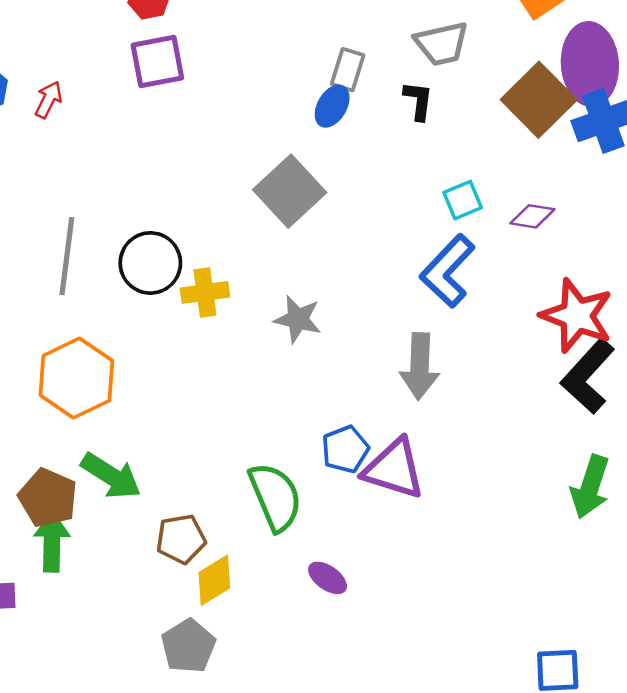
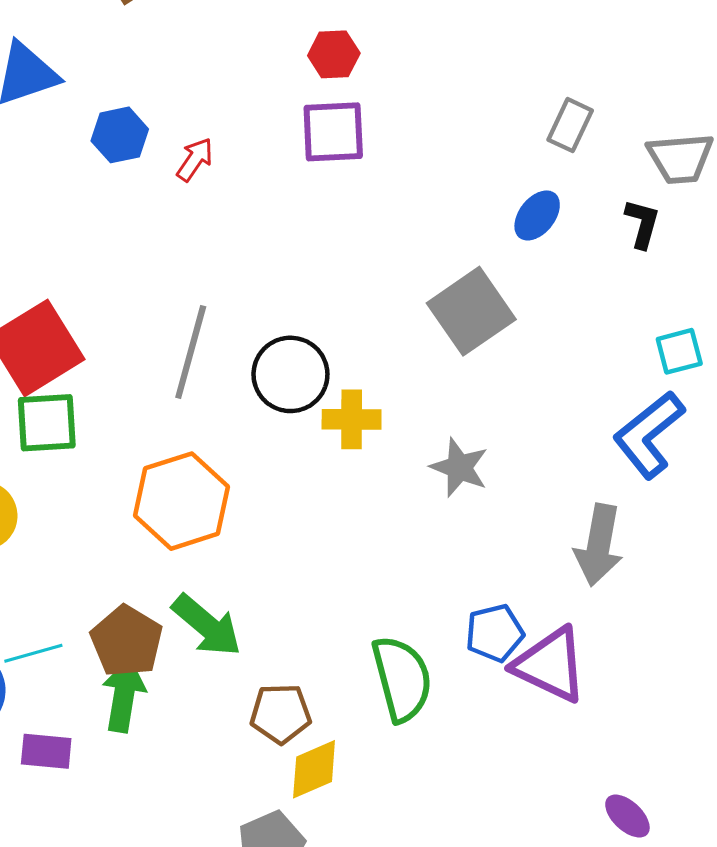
gray rectangle: (348, 70) -> (570, 125), moved
purple ellipse: (328, 578) -> (627, 816), moved

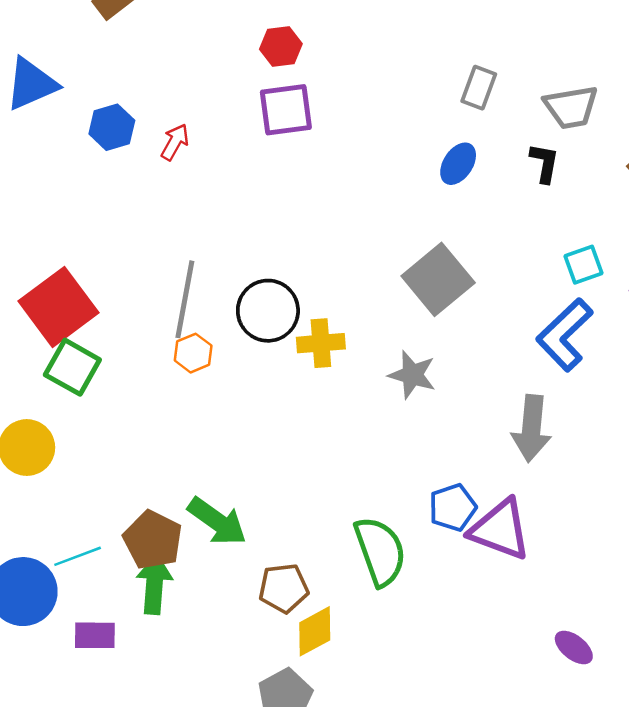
gray square: (471, 311) -> (438, 279), moved
green square: (47, 423) -> (72, 367), turned 38
orange hexagon: (181, 501) -> (193, 353), moved, size x0.5

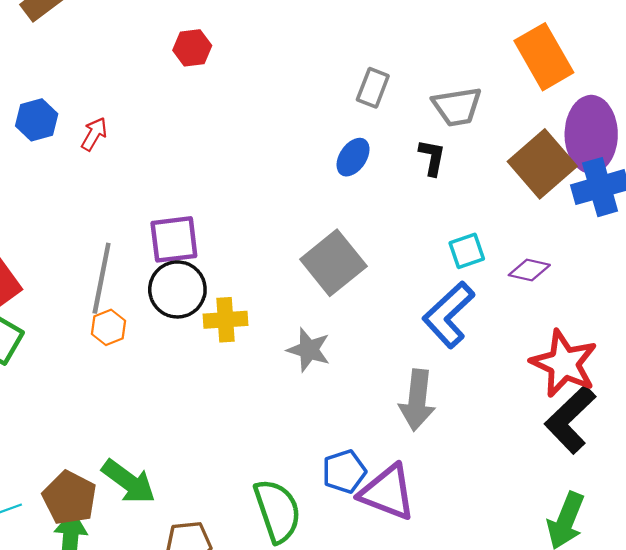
purple square: (286, 110) -> (174, 239), moved

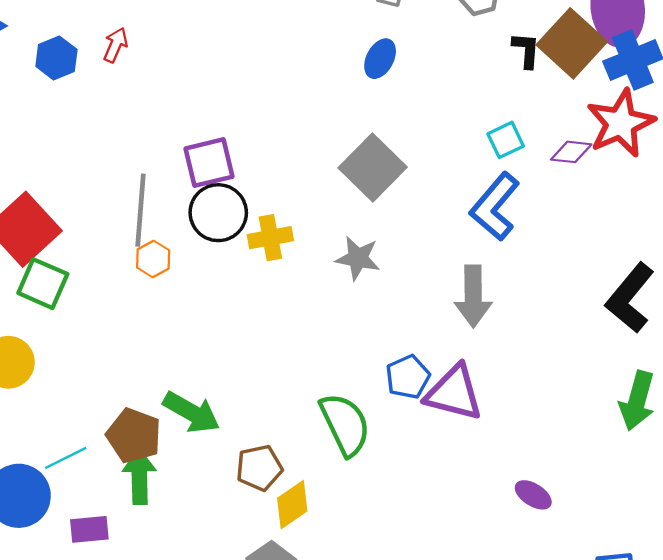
red arrow: (94, 134) -> (116, 45), moved
black L-shape: (432, 157) -> (526, 50), moved
red star: (564, 364) -> (621, 123), moved, turned 30

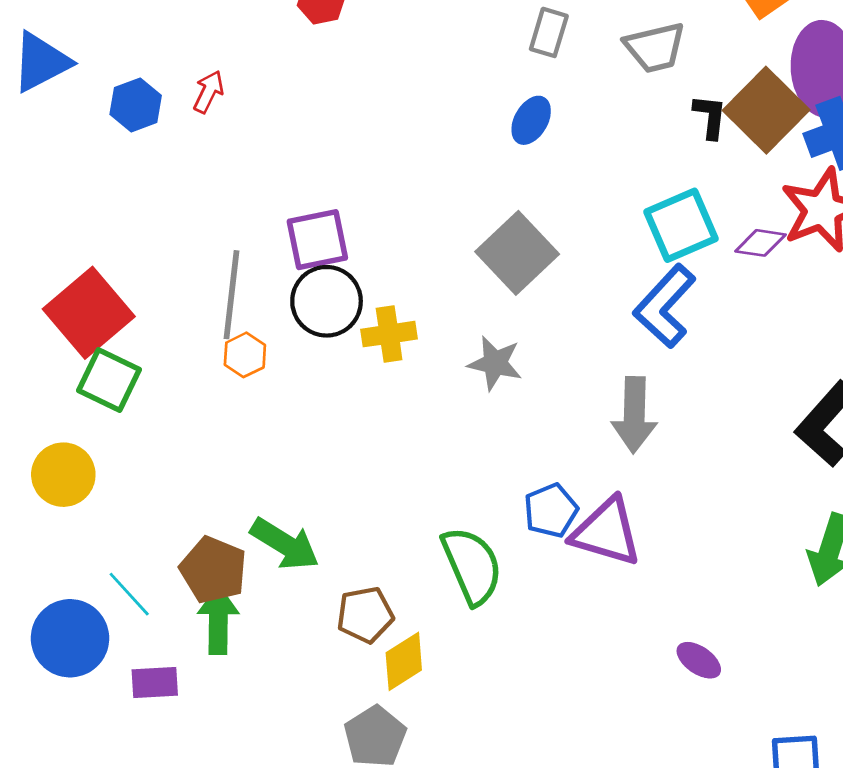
cyan square: (506, 140) -> (681, 225), size x1.6
cyan line: (66, 458) -> (129, 594), turned 72

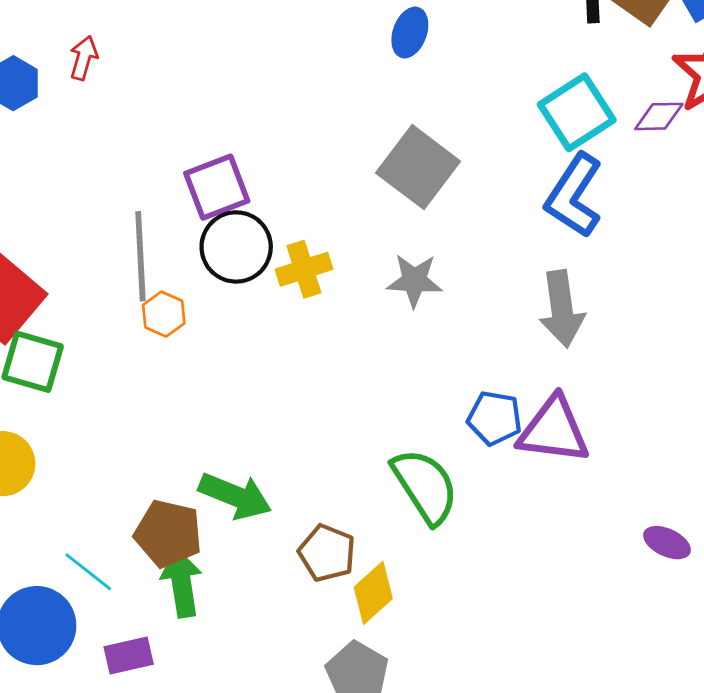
blue pentagon: (551, 510) -> (495, 418), turned -30
brown pentagon: (365, 615) -> (327, 553), turned -30

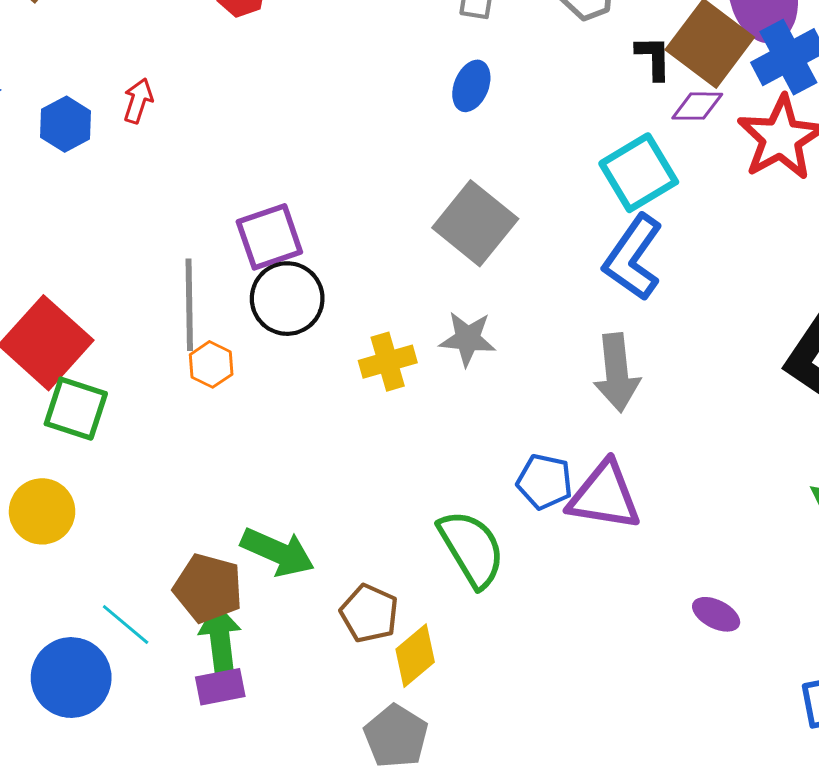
purple diamond: (659, 116) -> (697, 106), moved
yellow cross: (304, 269) -> (388, 362), moved
purple rectangle: (129, 656) -> (220, 687), moved

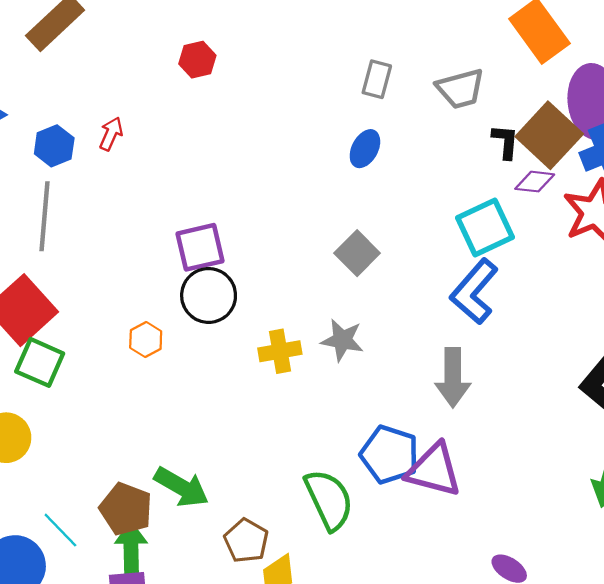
gray square: (475, 223) -> (357, 253), size x0.7
gray line: (189, 305) -> (45, 216), moved
blue pentagon: (545, 482) -> (390, 455), size x1.4

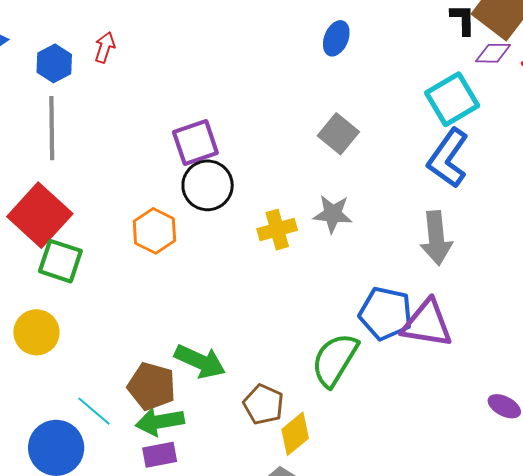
orange hexagon: (146, 340) -> (154, 231), size x1.4
green semicircle: (329, 500) -> (335, 360), turned -118
green arrow: (131, 548) -> (160, 422), turned -93

